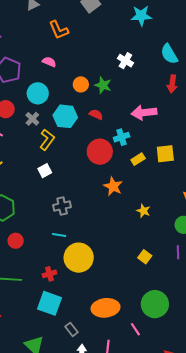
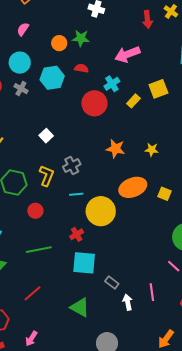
pink semicircle: (49, 62) -> (23, 29), turned -64
yellow L-shape: (47, 140) -> (46, 176), moved
orange star: (113, 186) -> (115, 149), moved
orange ellipse: (106, 308) -> (133, 187), moved

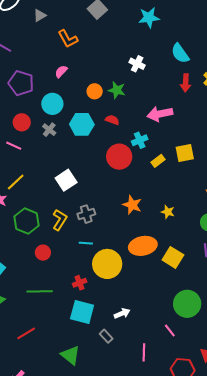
white square: (46, 136) -> (66, 180), size x1.5
yellow square: (164, 194) -> (173, 257), size x1.5
white arrow: (128, 302) -> (122, 313), moved, turned 70

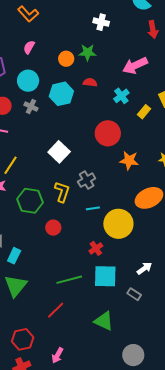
red circle: (119, 157) -> (108, 133), moved
green line: (40, 291) -> (69, 280), moved

